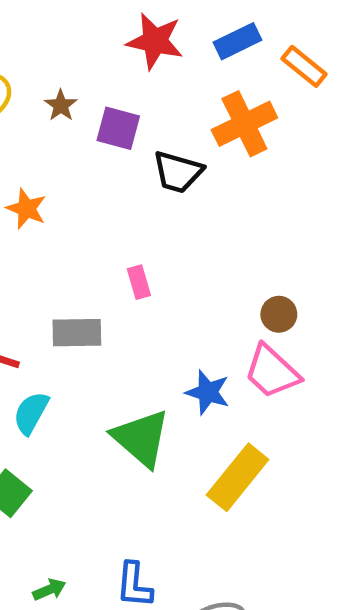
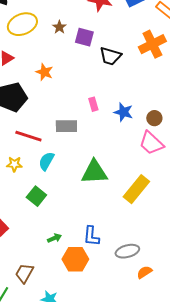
orange cross: (244, 124) -> (152, 44), moved
blue star: (208, 392) -> (123, 112), moved
green triangle: (141, 438) -> (94, 172), turned -44

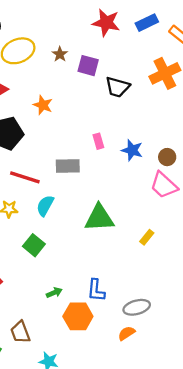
yellow rectangle: (136, 189) -> (147, 237), size x0.5
orange semicircle: (144, 272) -> (126, 333), moved
brown trapezoid: (24, 273) -> (20, 332), turned -50

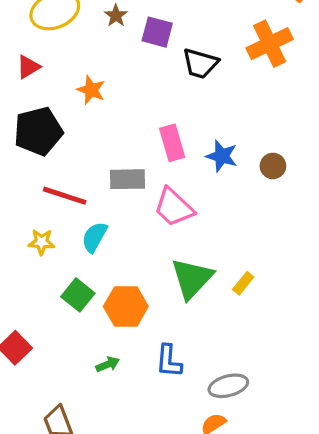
pink rectangle: (98, 141) -> (172, 143), size x1.5
pink trapezoid: (164, 185) -> (174, 207), moved
green triangle: (99, 218) -> (192, 278), moved, turned -44
orange hexagon: (78, 316) -> (126, 306), moved

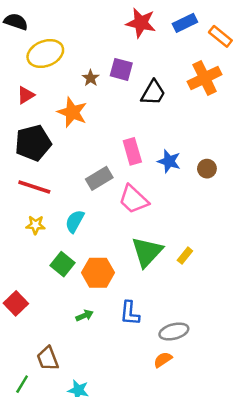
brown star: (116, 16) -> (91, 78), moved
black trapezoid: (200, 63) -> (153, 93), turned -76
orange star: (91, 90) -> (72, 112), size x1.4
gray rectangle: (127, 179) -> (99, 178), turned -30
red line: (65, 196) -> (34, 187), moved

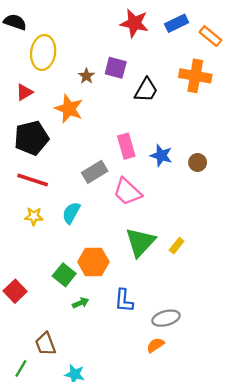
yellow ellipse: (45, 54) -> (43, 52), turned -60
orange cross: (205, 78) -> (195, 76), turned 36
green square: (62, 264) -> (64, 275), moved

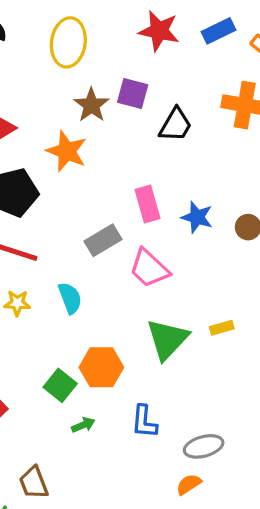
yellow ellipse: (43, 52) -> (68, 42), moved
brown star: (86, 76) -> (91, 105), size x1.5
cyan semicircle: (71, 213) -> (70, 298), turned 130
yellow rectangle: (177, 246) -> (222, 328), moved, turned 35

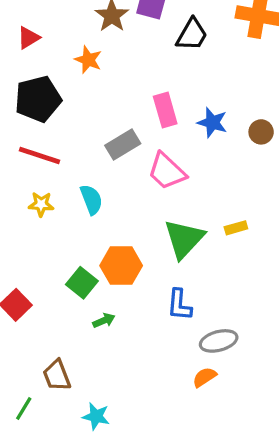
orange star: (67, 151) -> (88, 60), size x0.7
blue L-shape: (144, 422) -> (179, 305), moved

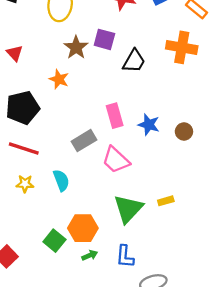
red triangle: (29, 38) -> (15, 53), moved, turned -42
green arrow: (104, 321) -> (90, 255), moved

